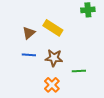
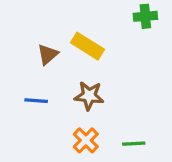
blue line: (29, 55) -> (36, 101), moved
green line: (79, 71) -> (134, 144), moved

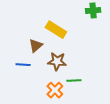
brown triangle: (48, 54) -> (36, 46), moved
green line: (134, 144) -> (74, 81), moved

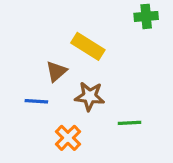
green line: (74, 81) -> (130, 123), moved
orange cross: (55, 90) -> (68, 138), moved

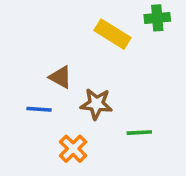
yellow rectangle: (88, 46) -> (112, 34), moved
brown triangle: (56, 71) -> (61, 77), turned -50

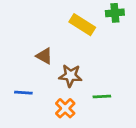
blue line: (39, 109) -> (23, 93), moved
orange cross: (73, 149) -> (65, 108), moved

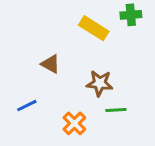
brown star: (70, 76) -> (100, 83), moved
blue line: (23, 93) -> (27, 106), turned -30

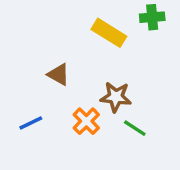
green line: (116, 110) -> (135, 128), turned 36
orange cross: (74, 123) -> (86, 121), moved

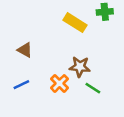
brown triangle: (59, 74) -> (25, 50), moved

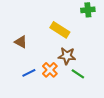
yellow rectangle: (75, 23) -> (60, 30), moved
blue line: (21, 85) -> (29, 73), moved

